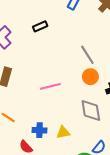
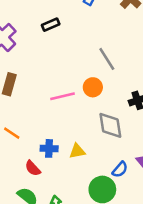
orange circle: (90, 77) -> (93, 87), moved

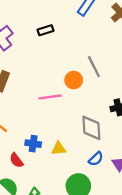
orange circle: (93, 87) -> (74, 80), moved
blue semicircle: (120, 170) -> (96, 159), moved

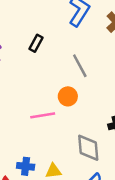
black rectangle: (45, 30) -> (36, 43), turned -42
gray line: (94, 67) -> (80, 66), moved

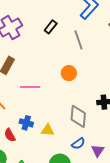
gray line: (80, 66) -> (78, 40), moved
pink line: (43, 115) -> (30, 87), moved

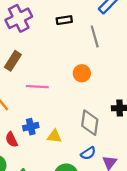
black rectangle: (51, 27) -> (64, 20), turned 40
blue cross: (26, 123) -> (31, 127), turned -32

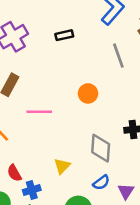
gray line: (95, 36) -> (118, 56), moved
blue cross: (31, 127) -> (32, 190), moved
yellow triangle: (54, 136) -> (62, 166), turned -49

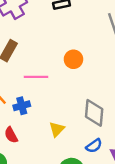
orange circle: (88, 93) -> (73, 59), moved
blue cross: (32, 190) -> (22, 106), moved

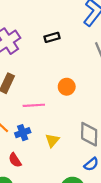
yellow triangle: (57, 129) -> (52, 140), moved

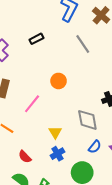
pink line: (34, 105) -> (32, 104), turned -36
blue cross: (23, 133) -> (57, 154), moved

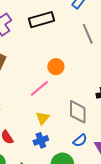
black rectangle: (36, 39) -> (42, 20), size x1.6
pink line: (32, 104) -> (39, 88), moved

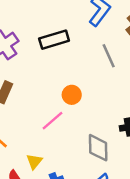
yellow triangle: (43, 118) -> (34, 161), moved

